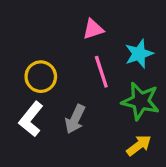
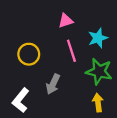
white L-shape: (31, 119) -> (21, 100), moved
yellow arrow: (139, 145) -> (98, 103), turned -60

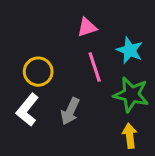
cyan star: (98, 38) -> (130, 50), turned -30
white L-shape: (21, 100) -> (27, 110), moved

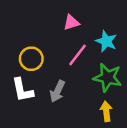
pink line: (95, 67) -> (77, 55), turned 55
white L-shape: (27, 110) -> (23, 90), turned -50

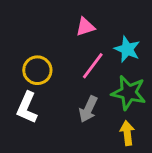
white L-shape: (23, 90) -> (27, 108), turned 35
gray arrow: (58, 91) -> (88, 109), moved

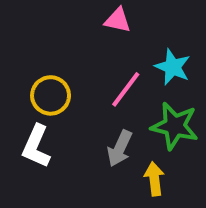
pink triangle: (85, 27) -> (118, 20), moved, turned 30
yellow arrow: (127, 133) -> (154, 179), moved

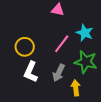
white L-shape: (36, 146) -> (31, 72), moved

